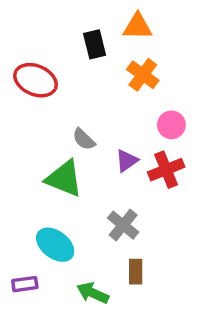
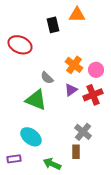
orange cross: (143, 75) -> (74, 65), moved
gray cross: (123, 225) -> (83, 132), moved

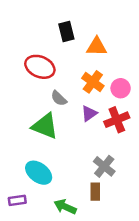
orange triangle: (77, 15) -> (97, 47), moved
red ellipse: (20, 45) -> (40, 67), moved

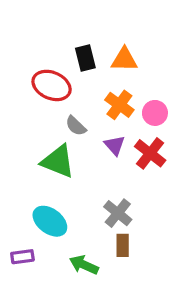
black rectangle: (66, 32) -> (85, 58), moved
purple triangle: (89, 113) -> (115, 145), turned -36
red cross: (117, 120) -> (150, 153), turned -30
gray cross: (104, 166) -> (118, 213), moved

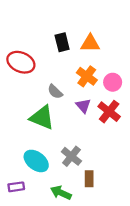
red ellipse: (52, 85) -> (21, 62), moved
gray cross: (118, 213) -> (71, 156), moved

